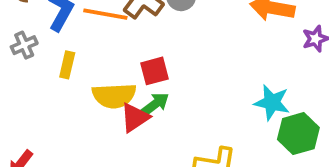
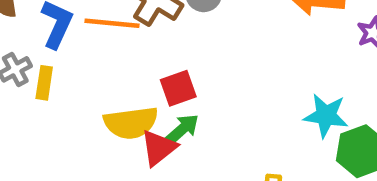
yellow rectangle: (67, 65) -> (44, 83), moved

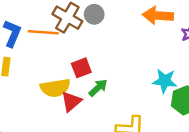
green arrow: (182, 129) -> (98, 88), moved

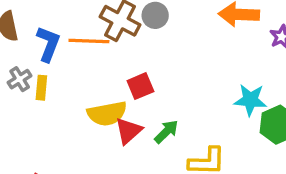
green arrow: (98, 88) -> (166, 132), moved

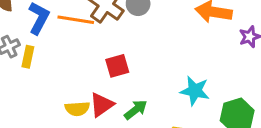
cyan star: (250, 100) -> (195, 91), moved
yellow semicircle: (107, 114) -> (77, 109), moved, size x0.7

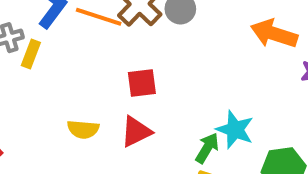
red triangle: (102, 105) -> (136, 132), moved
green arrow: (136, 110) -> (207, 148), moved, turned -30

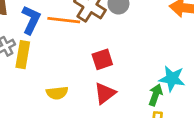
yellow rectangle: (31, 54) -> (23, 55), size x1.4
yellow semicircle: (83, 129) -> (57, 93), moved

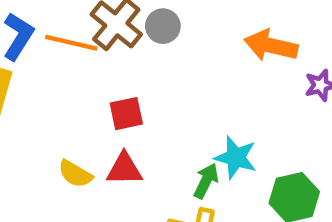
yellow semicircle: (57, 93) -> (75, 174), moved, turned 30
red triangle: (105, 93) -> (124, 169), turned 30

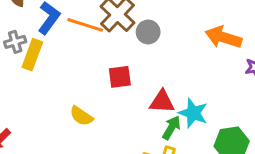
gray circle: (163, 26) -> (148, 32), moved
red triangle: (124, 169) -> (162, 102), moved

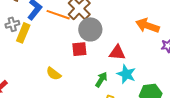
gray circle: (148, 32) -> (90, 29), moved, size x1.5
red triangle: (162, 102) -> (117, 53), moved
green arrow: (171, 128) -> (101, 80), moved

